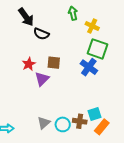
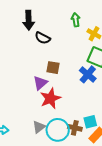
black arrow: (26, 17) -> (29, 20), turned 30
red star: (29, 64) -> (50, 98), moved, size x1.5
cyan circle: (63, 124) -> (58, 130), size x1.5

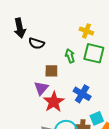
green arrow: (76, 20) -> (70, 56), moved
blue cross: (88, 74) -> (82, 94), moved

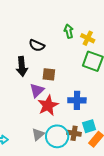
black arrow: (20, 28) -> (22, 66), moved
green arrow: (70, 56) -> (69, 31), moved
blue cross: (82, 94) -> (77, 100), turned -36

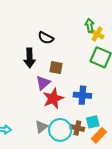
green arrow: (69, 31) -> (90, 26), moved

